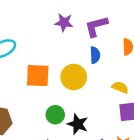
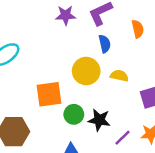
orange square: (38, 76) -> (49, 94), moved
yellow semicircle: (120, 87) -> (119, 76), moved

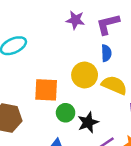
yellow semicircle: (119, 76) -> (114, 85), size x1.5
black star: (99, 120) -> (88, 122), turned 30

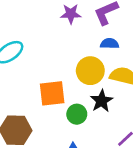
blue semicircle: (106, 53) -> (110, 44), turned -77
black star: (88, 122) -> (102, 101), moved

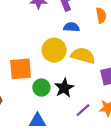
black star: (102, 101) -> (64, 88), moved

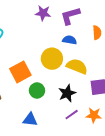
orange square: (21, 69) -> (20, 72), turned -30
black star: (64, 88) -> (67, 93), moved

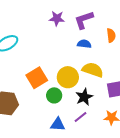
yellow circle: (52, 59) -> (68, 77), moved
purple line: (72, 115) -> (81, 117), moved
blue triangle: (30, 120) -> (58, 124), moved

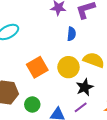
blue semicircle: (84, 44) -> (71, 34), moved, turned 88
green circle: (54, 95) -> (32, 104), moved

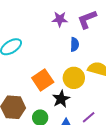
black star: (85, 87) -> (61, 99), moved

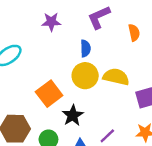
purple star: (60, 19) -> (51, 22), moved
yellow circle: (74, 78) -> (85, 76), moved

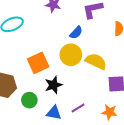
blue semicircle: (85, 48) -> (76, 33), turned 32

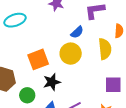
yellow semicircle: (96, 61) -> (105, 49), moved, turned 55

